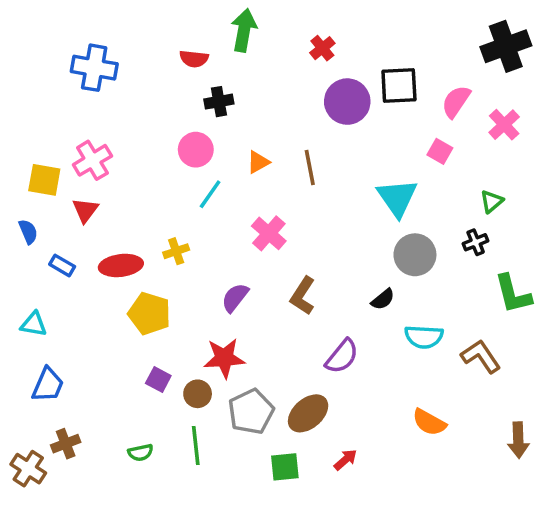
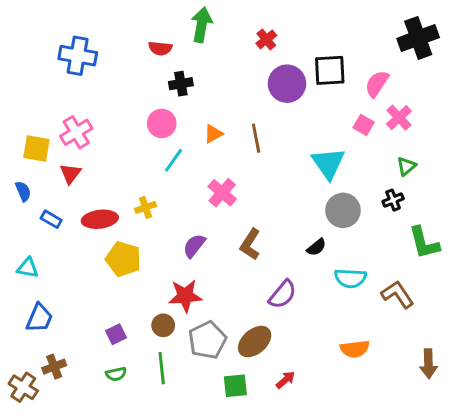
pink cross: (504, 125) -> (399, 118), moved
purple square: (158, 380) -> (116, 334), moved, turned 36
orange semicircle: (429, 422) -> (355, 349), turned -36

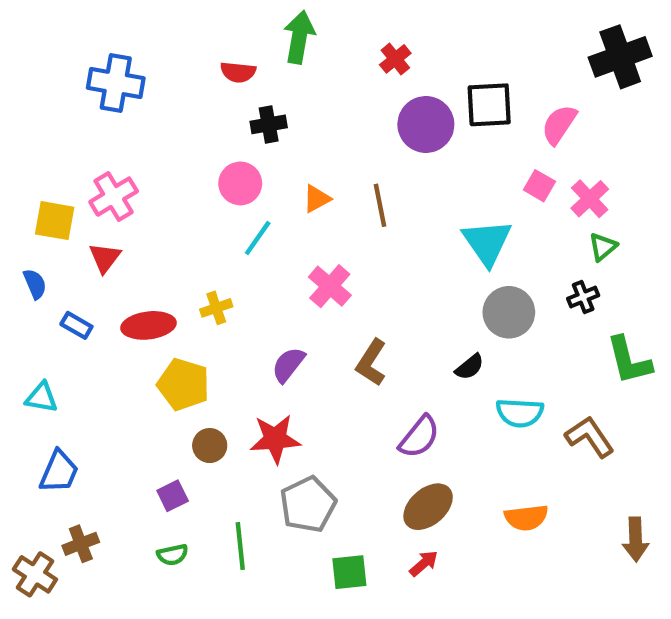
pink cross: (399, 118) -> (590, 199), moved
brown circle: (163, 325) -> (210, 446), moved
brown ellipse: (255, 342) -> (428, 507), moved

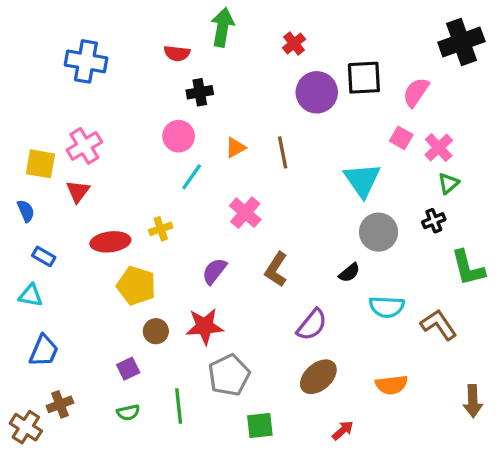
blue rectangle: (76, 325) -> (44, 256), moved
red arrow: (424, 563) -> (343, 430), moved

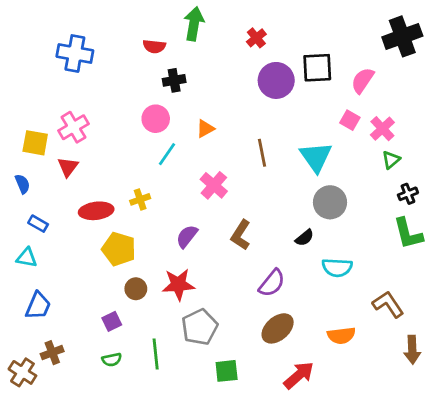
brown line: (283, 152) -> (262, 153), moved
black cross: (434, 221) -> (408, 194), moved
brown L-shape: (439, 325) -> (388, 304), moved
red arrow: (343, 430) -> (299, 375), size x1.6

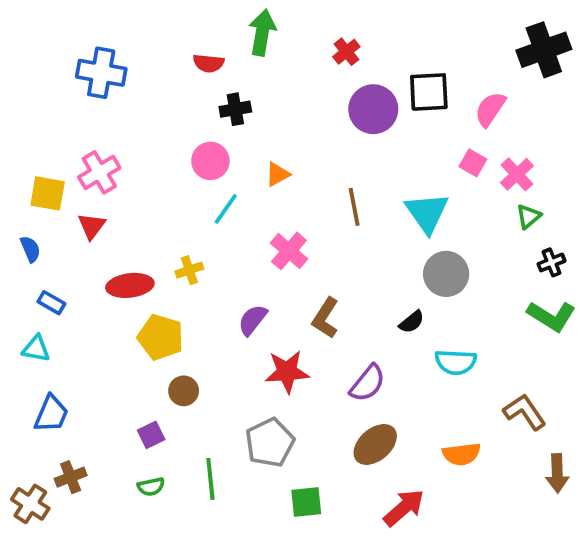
green L-shape: (408, 233) -> (551, 316), turned -44
red star: (178, 285) -> (287, 372), moved

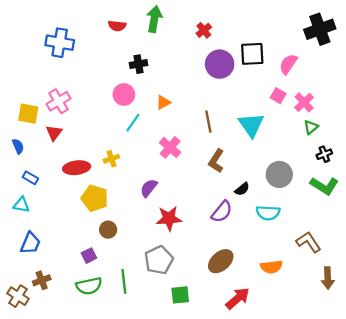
red semicircle: (209, 63) -> (117, 26), moved
gray circle: (446, 274) -> (279, 174), moved
brown L-shape: (325, 318) -> (216, 161), moved
purple semicircle: (368, 383) -> (222, 212), moved
green semicircle: (151, 487) -> (89, 286), size x1.6

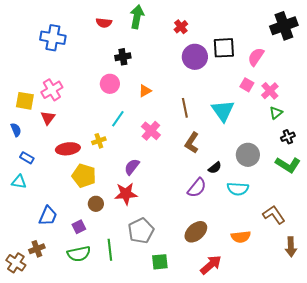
cyan line: (133, 123) -> (118, 119), moved
red star: (169, 218) -> (126, 194), moved
blue trapezoid: (30, 243) -> (48, 216), moved

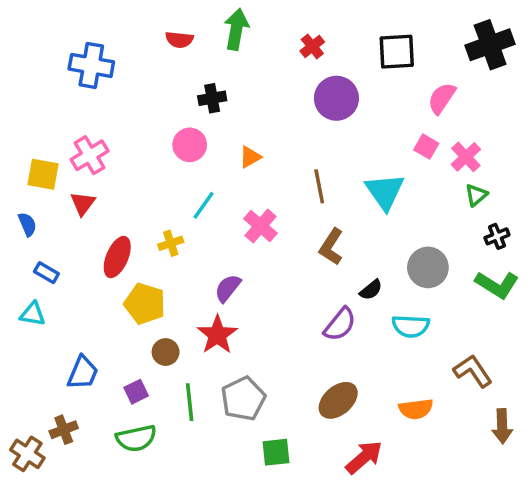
black square: (224, 48) -> (397, 52), moved
red ellipse: (68, 149) -> (117, 257), turned -60
red star: (126, 194) -> (217, 335), turned -30
green line: (110, 250) -> (190, 402), moved

